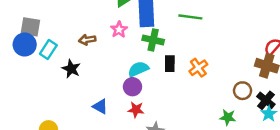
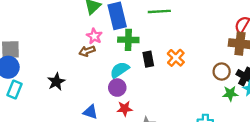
brown arrow: (87, 40) -> (87, 51), moved
cyan rectangle: (48, 49) -> (15, 90), moved
black star: (71, 69) -> (56, 82), turned 30
green star: (228, 117) -> (230, 94), moved

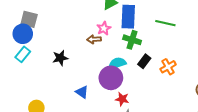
black rectangle: (148, 59) -> (144, 61), turned 32
purple circle: (117, 88) -> (111, 78), size x1.5
red star: (125, 109) -> (122, 99), moved

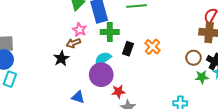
black star: (60, 58) -> (61, 58), moved

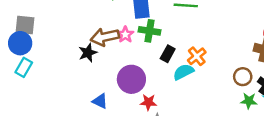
pink star: (79, 30) -> (125, 35), moved
brown arrow: (73, 43) -> (105, 37), size x1.6
cyan semicircle: (103, 59) -> (183, 72), moved

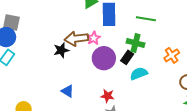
green cross: (149, 31) -> (136, 43), moved
orange cross: (197, 56) -> (172, 55), moved
purple circle: (131, 79) -> (104, 58), moved

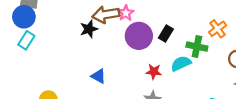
green cross: (136, 43) -> (197, 47), moved
cyan semicircle: (139, 74) -> (181, 63), moved
red star: (107, 96) -> (154, 72), moved

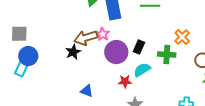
blue circle: (24, 17) -> (28, 56), moved
cyan semicircle: (181, 63) -> (142, 70), moved
red star: (154, 72) -> (125, 81), moved

